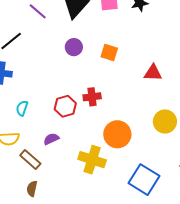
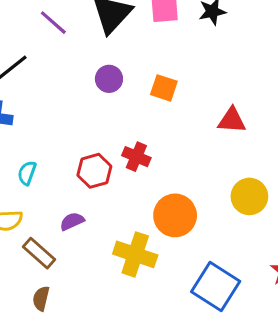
red cross: (92, 97) -> (136, 157), turned 30

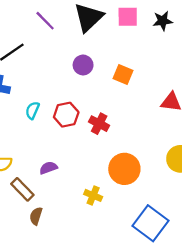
red hexagon: (94, 171) -> (66, 115), moved
cyan semicircle: (27, 173) -> (32, 110), moved
yellow cross: (135, 254) -> (93, 195), size x0.6
brown semicircle: (41, 298) -> (36, 216), moved

